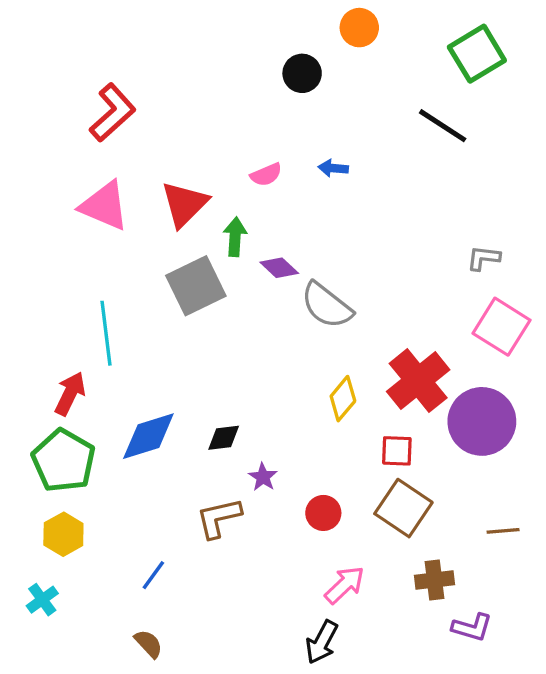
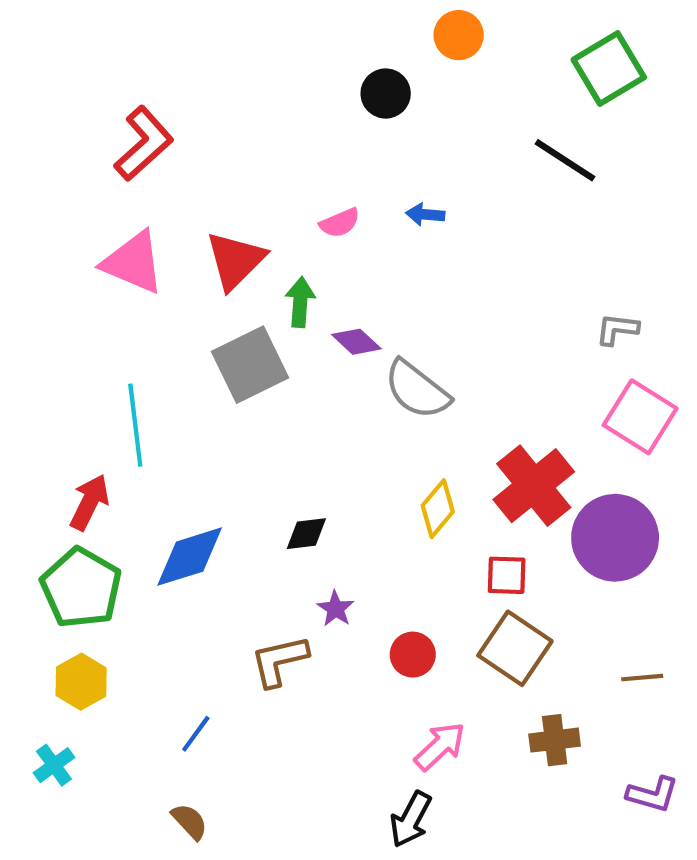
black diamond: (224, 438) -> (306, 534), moved
purple L-shape: (472, 627) -> (653, 794), moved

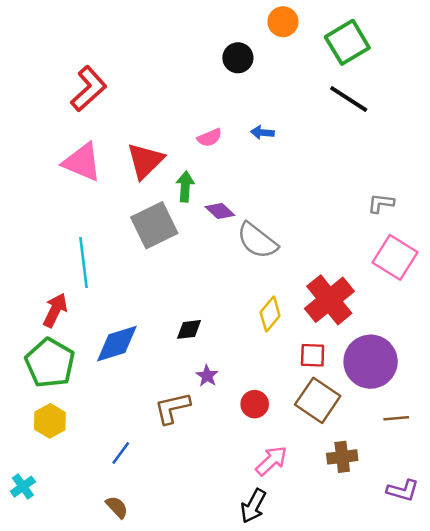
green square: (609, 68) -> (347, 42), moved
purple circle: (615, 538) -> (371, 362), moved
cyan cross: (54, 765) -> (23, 487), moved

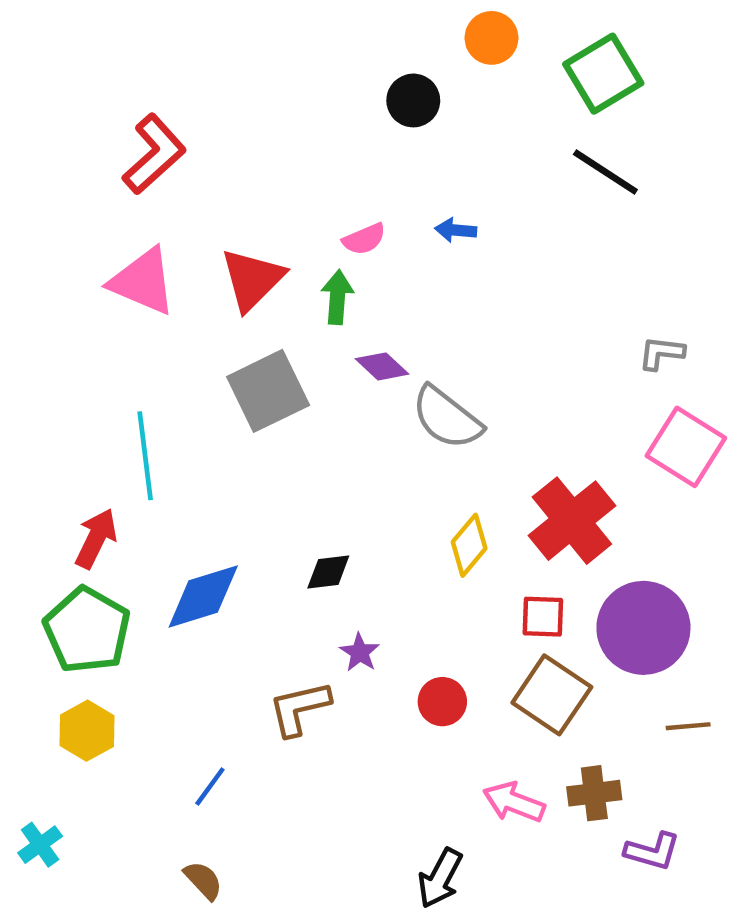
green arrow: (185, 187) -> (337, 297), moved
pink arrow: (271, 461) -> (514, 802), moved, turned -116
purple L-shape: (403, 490) -> (652, 851), moved

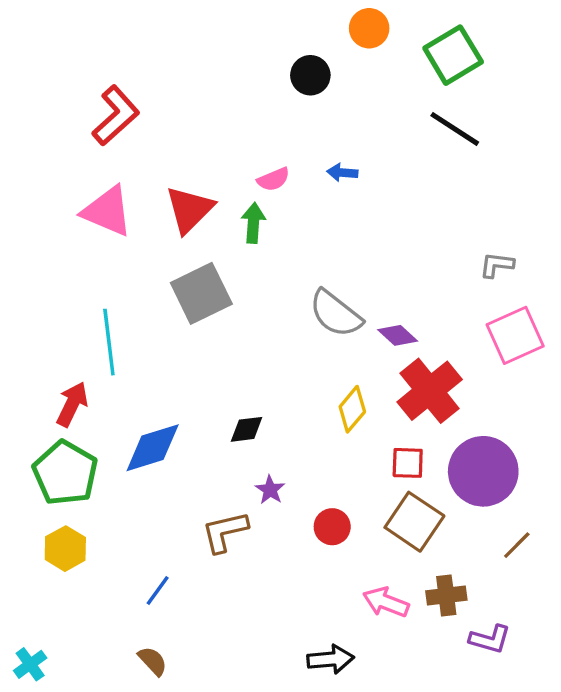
purple diamond: (382, 366) -> (398, 335), moved
pink square: (686, 447) -> (515, 335), turned 34
brown line: (688, 726) -> (517, 545), turned -40
cyan cross: (40, 845) -> (30, 664), moved
black arrow: (440, 878) -> (331, 659), turned -123

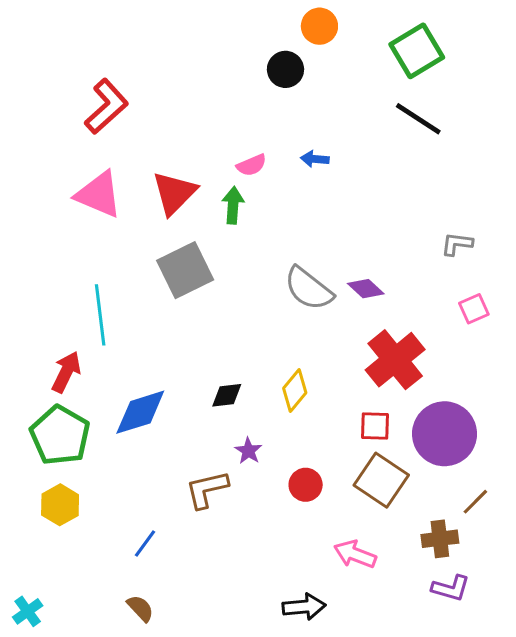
orange circle: (369, 28) -> (319, 26), moved
purple diamond: (398, 335) -> (366, 289), moved
pink square: (515, 335) -> (474, 309), size x0.6
yellow diamond: (352, 409) -> (295, 391), moved
brown cross: (446, 596) -> (440, 539), moved

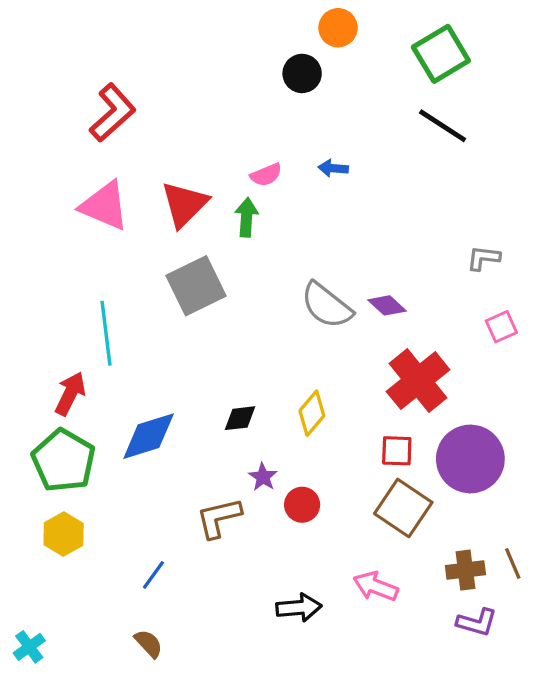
red circle: (306, 485) -> (302, 505), moved
brown line: (475, 502) -> (513, 564), moved, turned -68
black arrow: (304, 607) -> (299, 608), moved

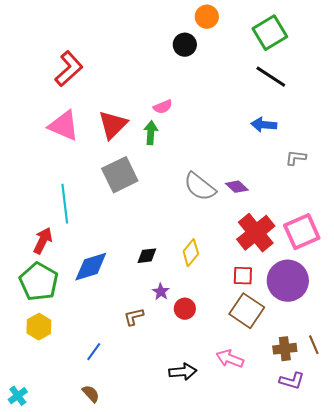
blue arrow: (333, 168) -> (264, 125), moved, size x1.4
pink square: (501, 327) -> (302, 232), moved, size x1.8
brown L-shape: (219, 518) -> (134, 317), size x0.7

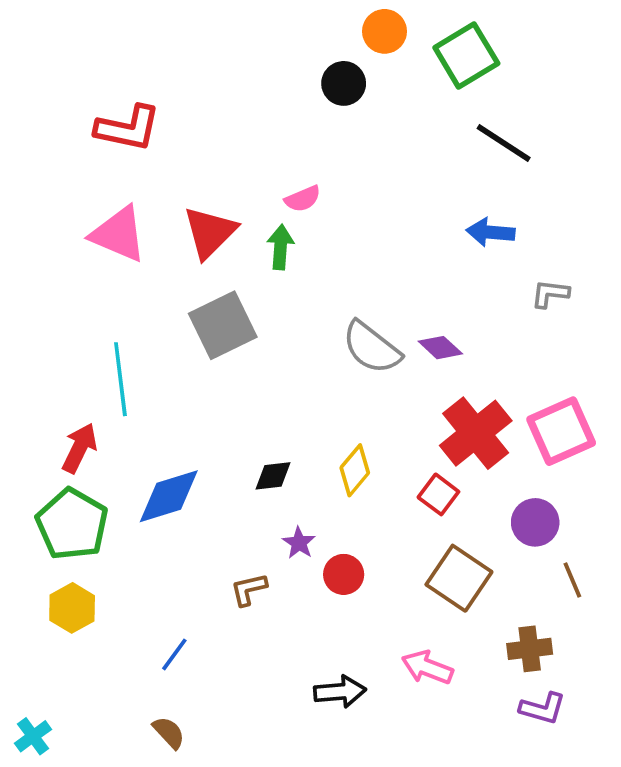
green square: (270, 33) -> (466, 56), moved
red L-shape: (69, 69) -> (128, 128), turned 54
red square: (243, 276) -> (438, 494), moved, turned 35
purple circle: (288, 281) -> (535, 522), size x0.6
brown line: (314, 345) -> (572, 580), moved

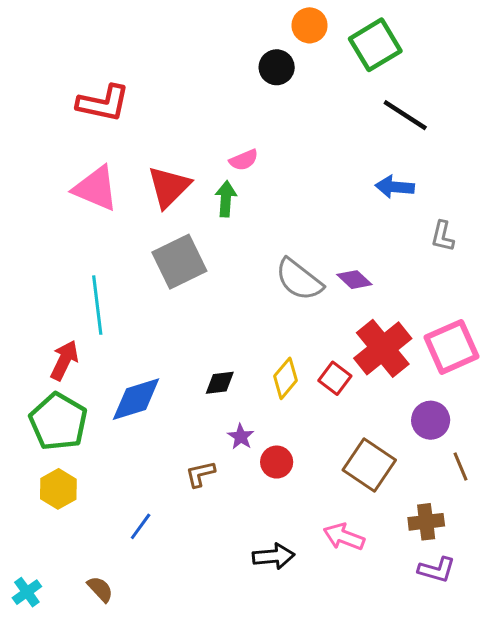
gray L-shape: (550, 294) -> (443, 236), turned -84
red square: (438, 494) -> (335, 378), moved
brown semicircle: (169, 733) -> (100, 589), moved

